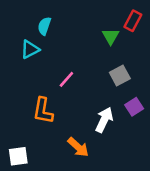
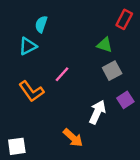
green triangle: (111, 36) -> (105, 45), moved, turned -42
orange L-shape: (43, 111) -> (31, 91), moved, turned -45

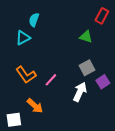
gray square: (112, 71) -> (87, 68), moved
pink line: (62, 74) -> (51, 80), moved
orange arrow: (73, 138) -> (35, 106), moved

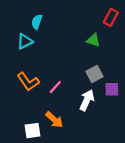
purple square: (103, 82) -> (112, 89), turned 32
orange arrow: (35, 106) -> (54, 120), moved
white square: (14, 120) -> (32, 131), moved

